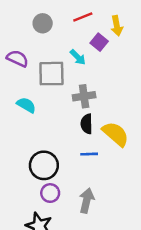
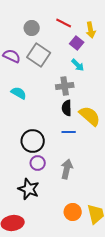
red line: (83, 17) -> (64, 23), turned 49
cyan arrow: (78, 57) -> (78, 65), moved
gray square: (51, 74) -> (39, 55), moved, turned 35

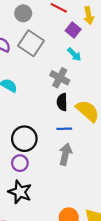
gray cross: (65, 86) -> (60, 78), turned 36
purple circle: (38, 163) -> (20, 163), moved
gray arrow: (67, 169) -> (65, 154), moved

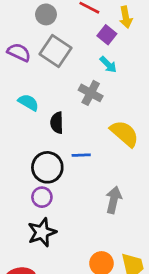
black semicircle: (62, 102) -> (57, 123), moved
blue line: (64, 129) -> (81, 155), moved
gray arrow: (65, 154) -> (114, 200), moved
black star: (20, 192) -> (42, 232), turned 30

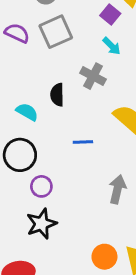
gray square: (55, 51) -> (56, 32), turned 32
cyan semicircle: (28, 102) -> (27, 112), moved
black semicircle: (57, 123) -> (57, 95), moved
black circle: (47, 167) -> (20, 155), moved

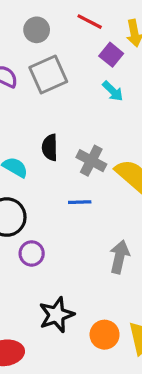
gray cross: (93, 76) -> (91, 161), moved
black star: (41, 224) -> (56, 315), moved

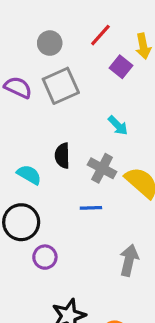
red line: (90, 22) -> (100, 35), turned -75
cyan arrow: (113, 91) -> (118, 125), moved

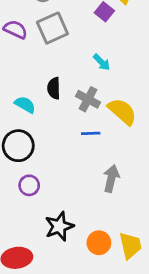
blue line: (91, 208) -> (91, 133), moved
purple circle: (45, 257) -> (29, 185), moved

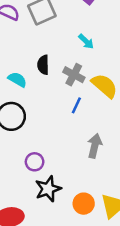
blue line: (91, 133) -> (76, 105), turned -63
purple circle: (29, 185) -> (35, 162), moved

